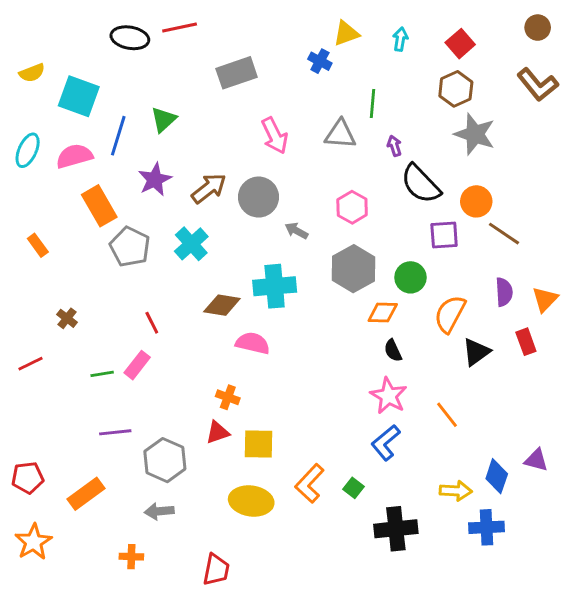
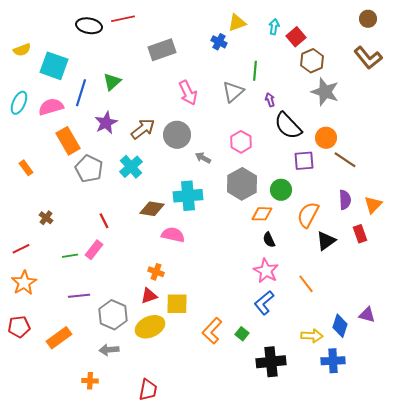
red square: (460, 44) -> (296, 37), moved
gray triangle: (340, 134) -> (233, 92), turned -45
yellow ellipse: (251, 501) -> (150, 327), moved, turned -32
orange star: (33, 542) -> (24, 283), moved

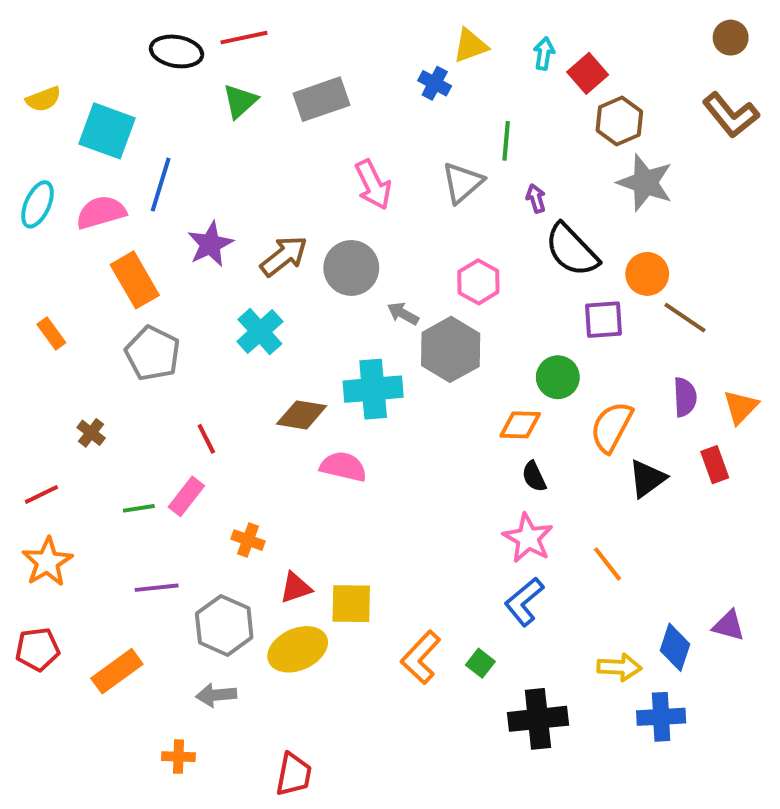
green triangle: (112, 82) -> (240, 101), moved
gray pentagon: (89, 169) -> (153, 353), moved
gray hexagon: (242, 184) -> (451, 349), moved
orange cross: (156, 272) -> (248, 540), moved

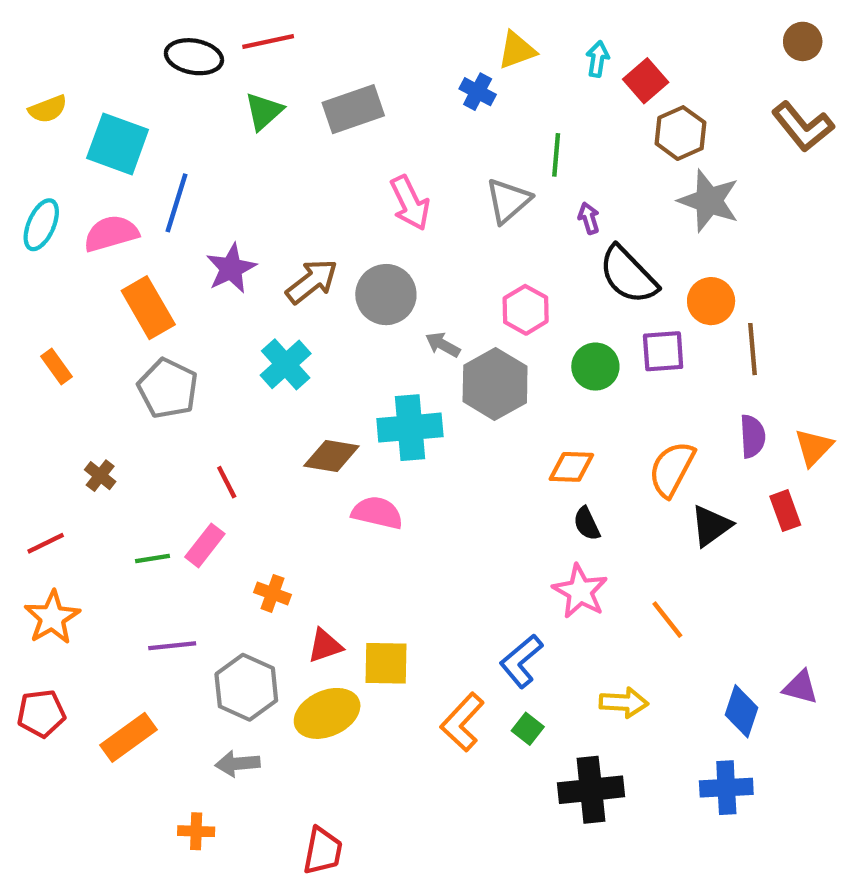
brown line: (685, 318) -> (752, 349), turned 51
green circle: (558, 377) -> (595, 367), moved
blue L-shape: (524, 602) -> (521, 661), moved
yellow arrow: (619, 667) -> (624, 703), moved

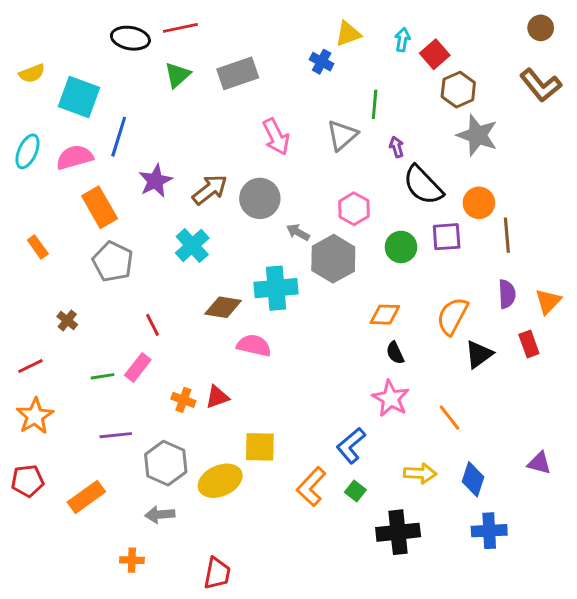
red triangle: (325, 646) -> (217, 397), moved
blue diamond: (742, 711) -> (473, 479), moved

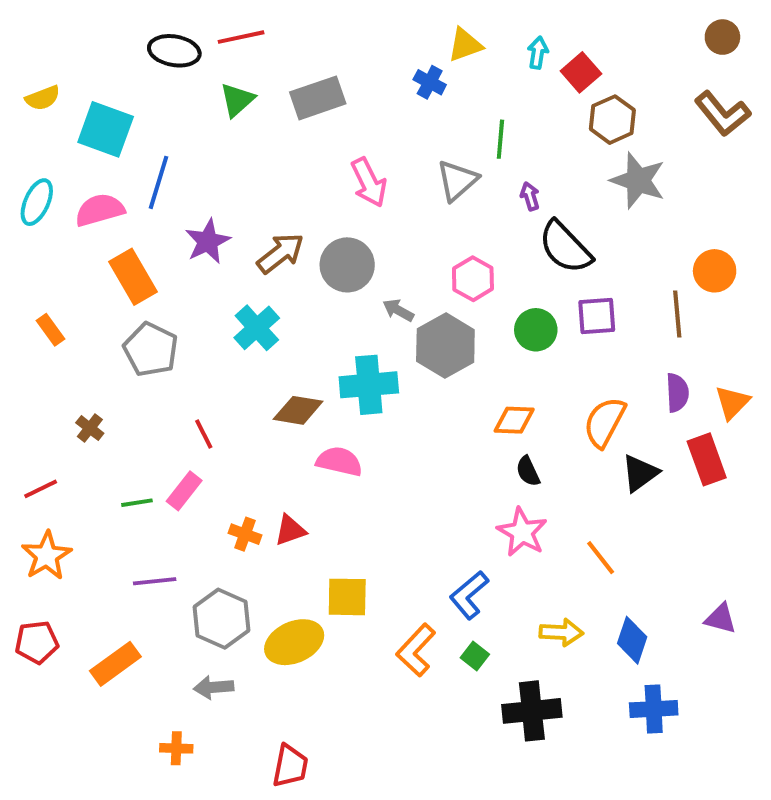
orange circle: (479, 203) -> (715, 271), moved
red rectangle: (529, 344) -> (707, 459), size x1.4

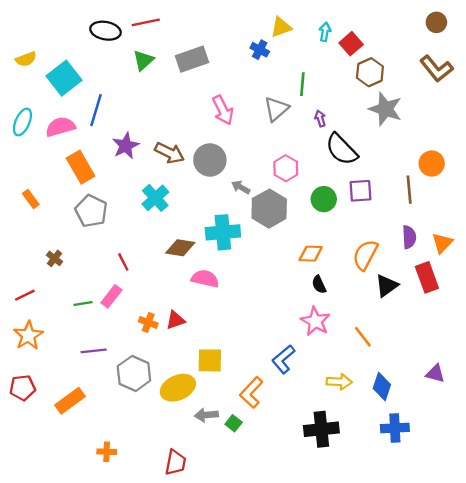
cyan square: (106, 129) -> (64, 78), turned 32
brown arrow: (280, 253) -> (170, 153), turned 64
green square: (475, 656) -> (234, 423), moved
gray arrow: (214, 687) -> (206, 415), moved

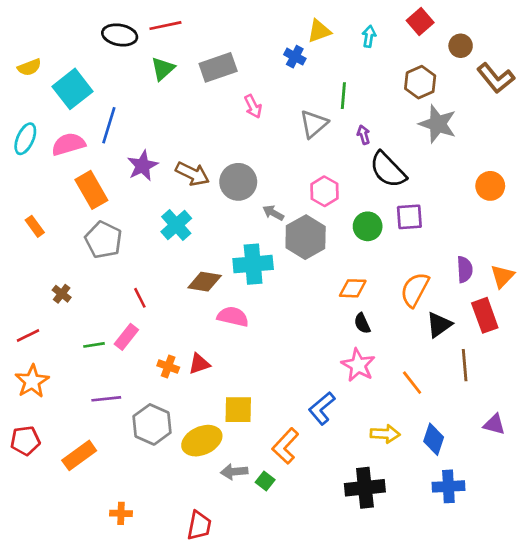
brown circle: (436, 22) -> (461, 46), moved
red square: (351, 44) -> (420, 22), moved
pink arrow: (223, 110) -> (253, 106), moved, size x0.7
brown line: (409, 190) -> (465, 365), moved

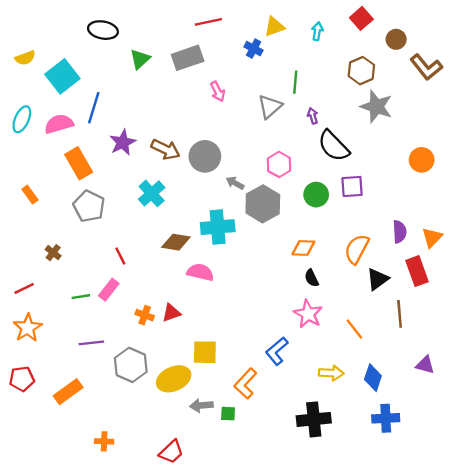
red line: (165, 26) -> (208, 22), moved
green square: (265, 481) -> (228, 414), turned -35
red trapezoid: (199, 526) -> (171, 452), turned 36

